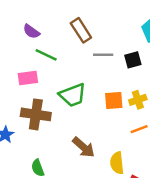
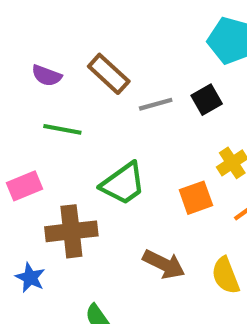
purple semicircle: (31, 31) -> (47, 76), moved
pink rectangle: (28, 78) -> (25, 186), moved
orange square: (114, 100) -> (196, 198), moved

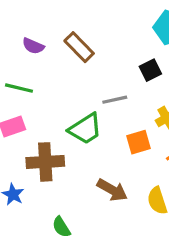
gray line: (156, 104) -> (115, 100), moved
green line: (62, 129) -> (19, 88), moved

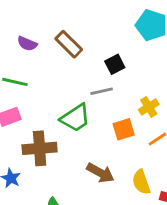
black square: (150, 70) -> (115, 64), moved

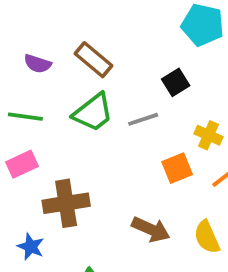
black square: (115, 64) -> (176, 82), moved
yellow cross: (149, 107) -> (208, 135), turned -30
green trapezoid: (75, 118) -> (93, 113), moved

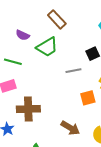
brown rectangle: (94, 60) -> (57, 19), moved
green trapezoid: (93, 113) -> (47, 47), moved

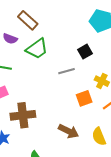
brown rectangle: (57, 19) -> (28, 20), moved

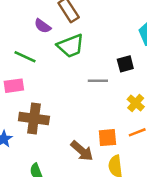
orange square: (84, 98) -> (107, 138), moved

